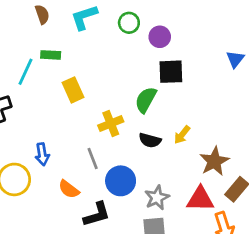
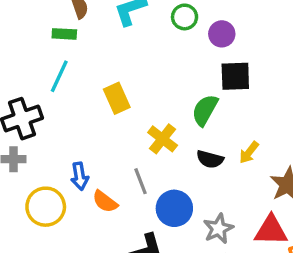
green rectangle: (51, 55) -> (64, 34), moved
yellow cross: (111, 124) -> (163, 139), turned -30
orange semicircle: (69, 189) -> (105, 202), moved

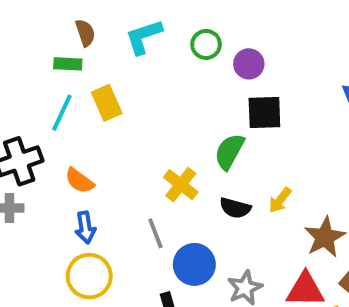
yellow rectangle: (117, 98) -> (107, 103), moved
orange semicircle: (105, 202) -> (79, 181), moved
yellow circle: (46, 207) -> (89, 276), moved

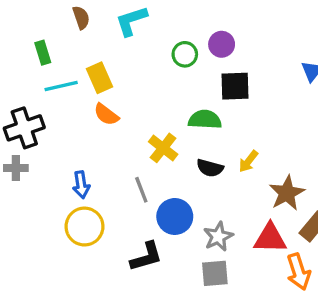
green circle: (206, 44) -> (185, 54), moved
green rectangle: (68, 64) -> (43, 53), moved, turned 70
cyan line: (62, 113) -> (61, 86), turned 52
green semicircle: (229, 152) -> (205, 120), turned 64
orange semicircle: (79, 181) -> (106, 114), moved

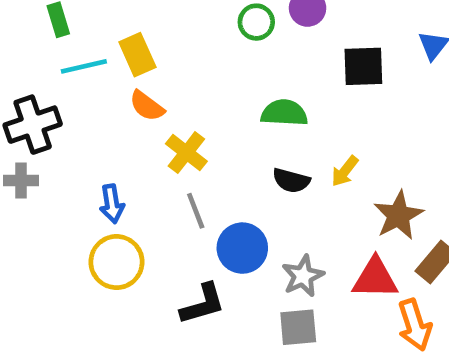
black square: (235, 86) -> (363, 66), moved
yellow cross: (163, 148) -> (186, 153), moved

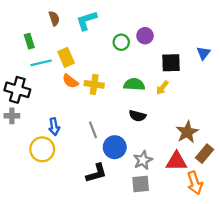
black cross: (33, 125) -> (17, 90), turned 35
yellow cross: (186, 153) -> (94, 84), moved, turned -30
yellow arrow: (345, 171) -> (162, 88), moved
yellow circle: (116, 262) -> (42, 149), moved

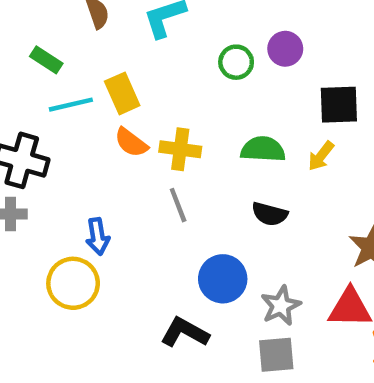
green rectangle: (29, 41) -> (46, 60), turned -40
gray line: (93, 130) -> (178, 205), moved
black L-shape: (96, 173) -> (185, 332), turned -135

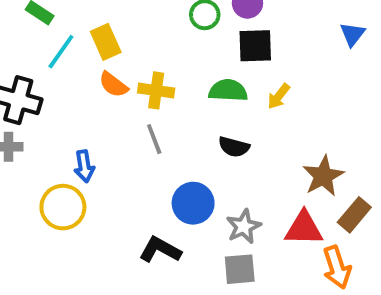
cyan line: (71, 105) -> (61, 52), turned -42
black square: (339, 105) -> (255, 46), moved

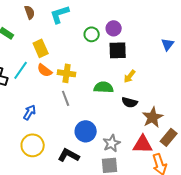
cyan line: (61, 52) -> (21, 70), moved
green semicircle: (228, 90) -> (104, 87), moved
black semicircle: (234, 147) -> (130, 102), moved
blue arrow: (84, 166) -> (30, 112), turned -140
yellow circle: (63, 207) -> (33, 145), moved

